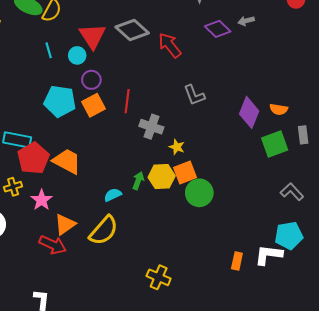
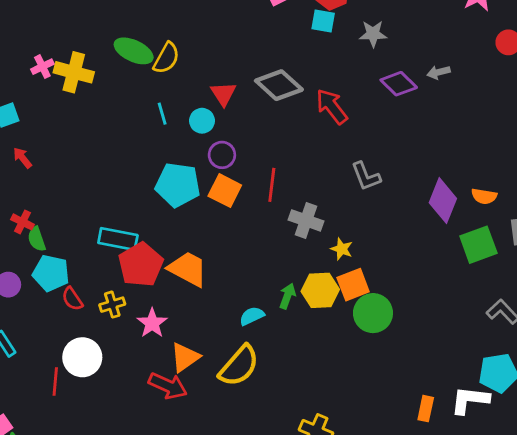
red triangle: (92, 36) -> (223, 94), size x0.7
orange square: (93, 105) -> (225, 191), turned -35

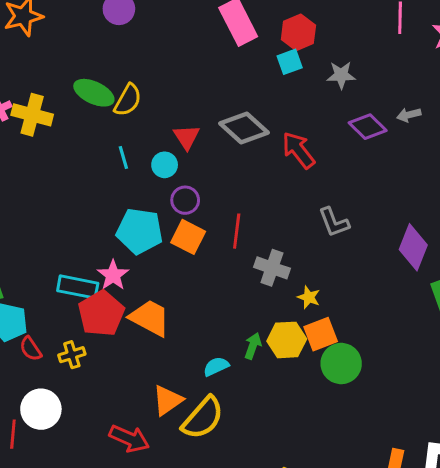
cyan square: (323, 21) -> (290, 62), turned -30
pink star: (152, 323) -> (113, 275), moved
orange triangle: (185, 357) -> (167, 400), moved

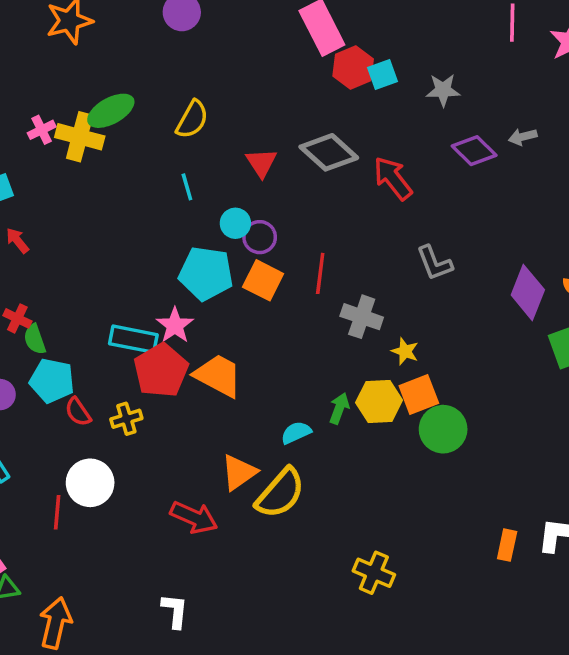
red hexagon: (298, 32) -> (353, 68), moved
green ellipse: (94, 93) -> (111, 111), moved, turned -54
cyan circle: (165, 165) -> (235, 223), moved

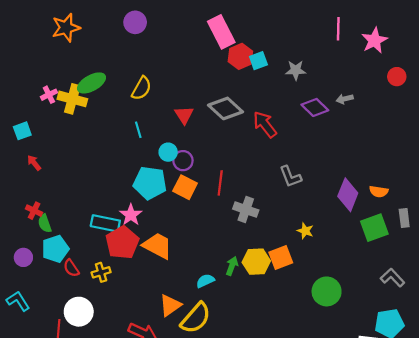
yellow star: (405, 351) -> (305, 231), moved
cyan pentagon: (52, 381) -> (55, 249), turned -30
green circle: (443, 429) -> (327, 291), moved

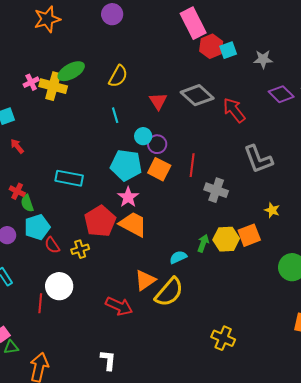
gray L-shape: (290, 177) -> (258, 159), size x1.4
pink star: (131, 215) -> (128, 197), moved
cyan rectangle: (105, 223) -> (69, 178), moved

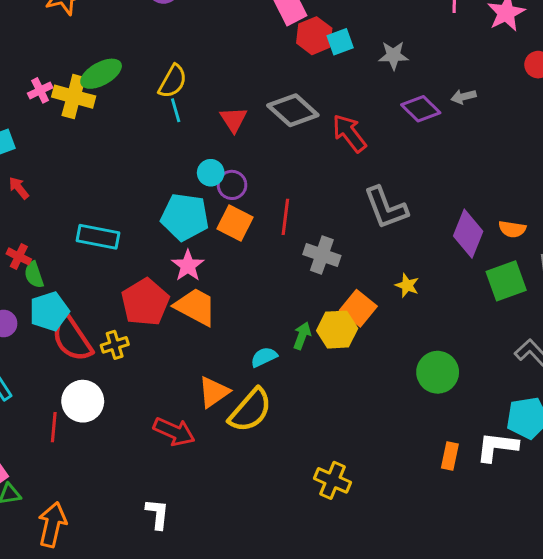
cyan line: (115, 115) -> (176, 110), moved
orange square: (249, 235) -> (358, 308), moved, turned -30
red semicircle: (52, 245) -> (72, 339), size x1.8

